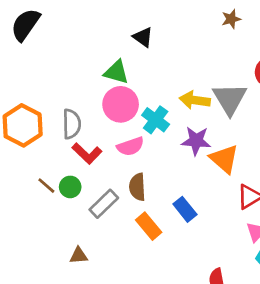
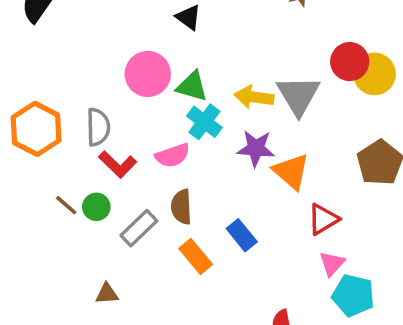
green triangle: (116, 72) -> (192, 86), moved
pink circle: (121, 104) -> (148, 74), moved

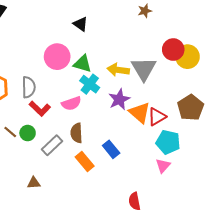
purple star: (256, 148) -> (119, 99), turned -30
red triangle: (323, 219) -> (157, 117), moved
cyan pentagon: (353, 295) -> (168, 142), moved

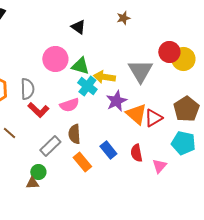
brown star: (145, 11) -> (123, 18), moved
yellow arrow: (118, 70) -> (104, 77), moved
green circle: (28, 133) -> (38, 172), moved
cyan pentagon: (168, 142) -> (183, 143), moved
red semicircle: (135, 201) -> (136, 153), moved

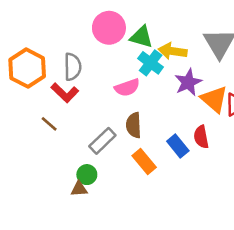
red L-shape: (38, 110) -> (65, 93), moved
red semicircle: (136, 153) -> (201, 137), moved

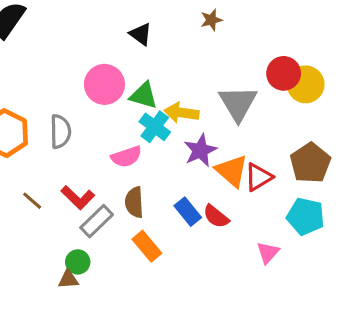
red L-shape: (65, 93) -> (78, 198), moved
red semicircle: (201, 137) -> (216, 216), turned -40
blue rectangle: (178, 146) -> (188, 212), moved

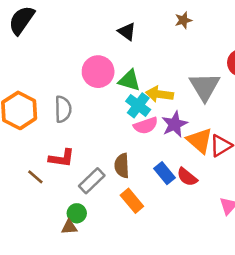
pink semicircle: (126, 157) -> (146, 126), moved
red L-shape: (78, 198) -> (62, 158), moved, turned -36
brown line: (32, 201) -> (35, 177), moved

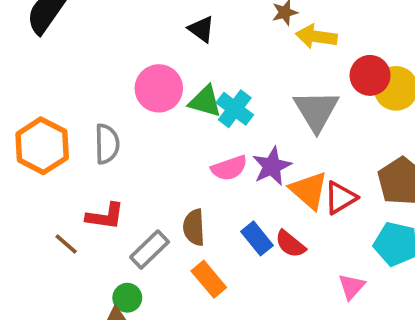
yellow arrow: (159, 94) -> (316, 36), moved
cyan cross: (138, 105) -> (235, 109), moved

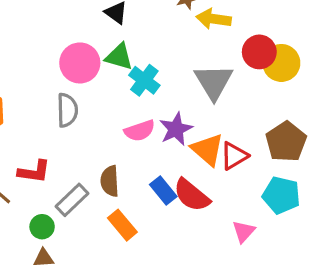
green triangle: (205, 101) -> (119, 57), moved
gray semicircle: (107, 144) -> (67, 110), moved
red semicircle: (290, 244) -> (192, 195), size x1.4
green circle: (127, 298) -> (42, 227), moved

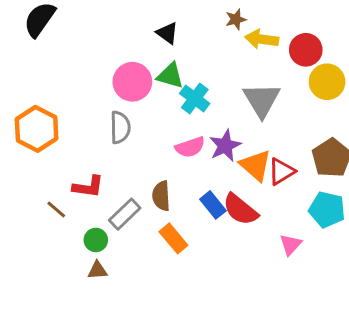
red circle: (259, 52) -> (306, 50), moved

